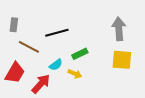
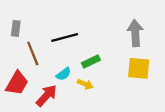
brown line: (29, 47) -> (33, 53), turned 40

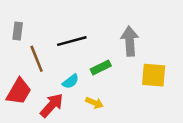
gray arrow: (135, 33) -> (130, 41), moved
yellow arrow: (85, 84) -> (94, 103), moved

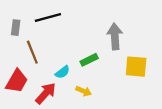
black line: (72, 41) -> (48, 17), moved

